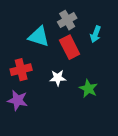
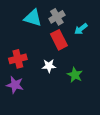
cyan arrow: (95, 34) -> (81, 29), turned 32
cyan triangle: (39, 37) -> (33, 18), moved

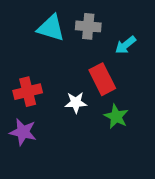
gray cross: (57, 17) -> (88, 26), turned 35
red rectangle: (59, 40) -> (102, 79), moved

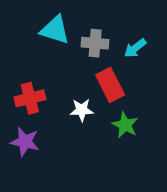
gray cross: (88, 26) -> (95, 43), moved

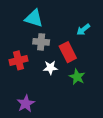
gray cross: (95, 43) -> (41, 42), moved
purple star: (25, 142) -> (26, 104), moved, turned 30

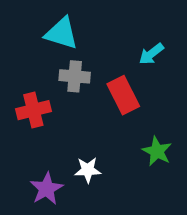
white star: (50, 68) -> (88, 170), moved
green star: (77, 77) -> (157, 151), moved

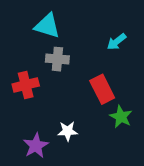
red rectangle: (123, 95) -> (102, 89), moved

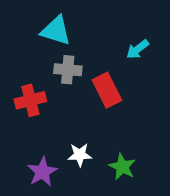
red rectangle: (102, 89) -> (107, 90), moved
green star: (121, 117) -> (122, 167), moved

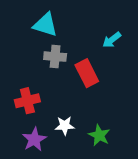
red cross: (30, 100) -> (27, 101), moved

